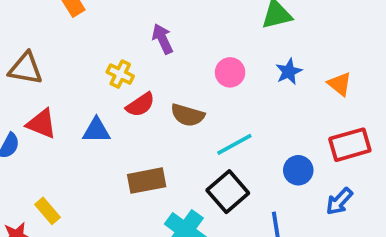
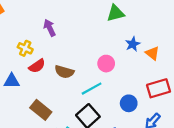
pink circle: (230, 72) -> (106, 64), moved
blue star: (289, 72) -> (133, 44), moved
brown rectangle: (147, 181) -> (41, 110), turned 50

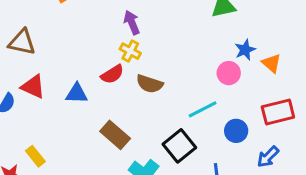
yellow cross: (25, 48) -> (130, 51), moved
pink circle: (106, 64) -> (229, 73), moved
cyan line: (92, 89) -> (203, 109), moved

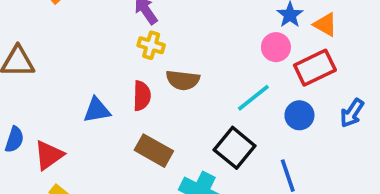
red semicircle: (112, 74) -> (142, 96), moved, turned -45
red triangle: (33, 87) -> (49, 155), moved, turned -48
red rectangle: (278, 112) -> (315, 68), moved
blue arrow: (268, 157) -> (352, 113), moved

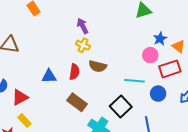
cyan line: (253, 98) -> (134, 81), turned 36

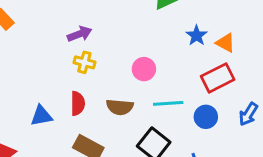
purple arrow: (83, 26) -> (80, 34), turned 105
pink circle: (150, 55) -> (144, 69), moved
brown semicircle: (98, 66) -> (120, 107), moved

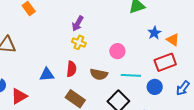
purple arrow: (80, 34) -> (78, 24), turned 133

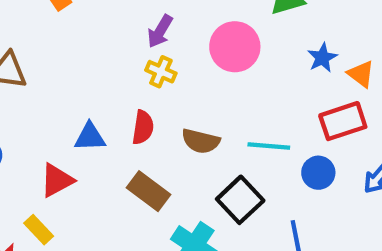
pink circle: (117, 51) -> (235, 47), moved, size x1.5
red triangle: (19, 96) -> (57, 180), moved

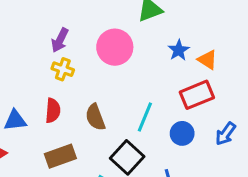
brown semicircle: (201, 141) -> (95, 117), turned 60
cyan line: (269, 146) -> (145, 117), turned -68
brown rectangle: (148, 191) -> (60, 156), turned -52

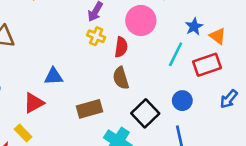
red semicircle: (53, 110) -> (121, 47), moved
cyan line: (145, 117) -> (176, 54), moved
blue circle: (182, 133) -> (182, 101), moved

